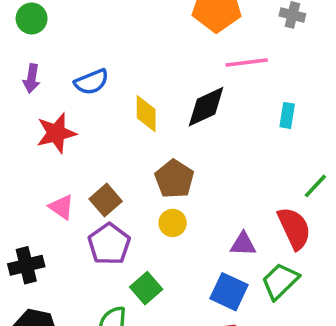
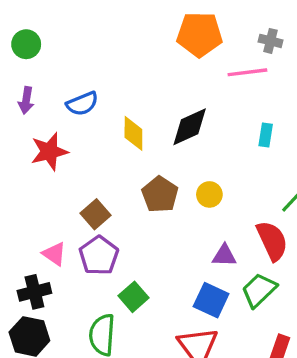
pink line: (247, 63) -> (247, 72), moved
pink triangle: (62, 207) -> (54, 254), moved
yellow circle: (173, 223) -> (209, 194), moved
black cross: (26, 265) -> (34, 292), moved

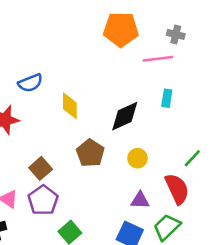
black diamond: (190, 127) -> (125, 116), moved
cyan rectangle: (266, 135) -> (167, 98), moved
yellow circle: (209, 194) -> (137, 158), moved

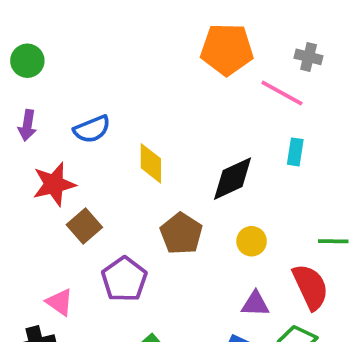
pink line: (158, 59) -> (282, 93), turned 36
green line: (192, 158) -> (333, 241), turned 48
brown square: (41, 168) -> (84, 226), moved
purple pentagon: (43, 200) -> (124, 279), moved

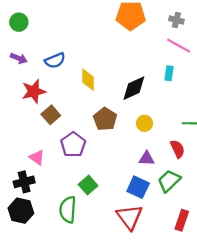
pink line: (282, 93) -> (179, 46), moved
purple arrow: (27, 125) -> (19, 58), turned -77
red semicircle: (310, 287) -> (178, 149), size x0.7

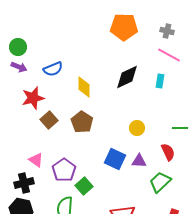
green circle: (19, 22) -> (18, 47), moved
black diamond: (134, 88) -> (127, 77), moved
brown pentagon: (105, 119) -> (82, 122), moved
purple pentagon: (73, 145) -> (64, 170), moved
blue square: (138, 187) -> (115, 159), moved

